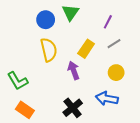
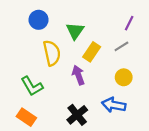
green triangle: (70, 12) -> (75, 31), moved
blue circle: (46, 20) -> (39, 20), moved
purple line: (108, 22) -> (129, 23), moved
green L-shape: (18, 81) -> (32, 86), moved

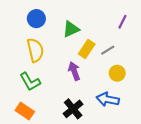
green triangle: (75, 31) -> (71, 29), turned 30
gray line: (121, 46) -> (108, 50), moved
yellow semicircle: (52, 53) -> (35, 50), moved

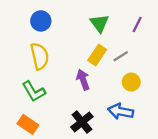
green triangle: (71, 29) -> (100, 23), moved, turned -42

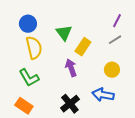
blue circle: (41, 21) -> (28, 24), moved
green triangle: (100, 23) -> (64, 33), moved
gray line: (121, 56) -> (115, 40), moved

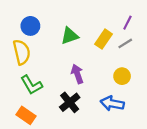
green triangle: (64, 33) -> (70, 36), turned 48
yellow rectangle: (83, 47) -> (103, 39), moved
yellow semicircle: (34, 48) -> (22, 52), moved
black cross: (70, 104) -> (70, 102), moved

